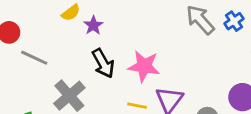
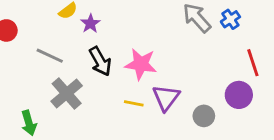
gray line: (34, 58) -> (50, 56), moved

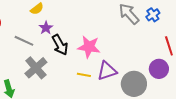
purple star: (90, 23) -> (46, 28), moved
purple triangle: (166, 98) -> (107, 71), turned 35
gray circle: (204, 116) -> (134, 84), size x1.6

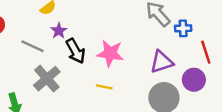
blue cross: (153, 15) -> (183, 28), moved, turned 32
purple triangle: (107, 71) -> (162, 62), moved

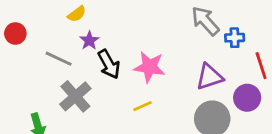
yellow line: (104, 87) -> (142, 106), turned -35

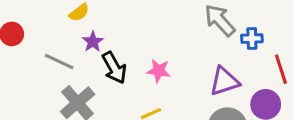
pink star: (149, 67) -> (159, 71), size x0.7

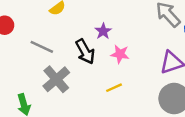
purple star: (93, 42) -> (103, 31), moved

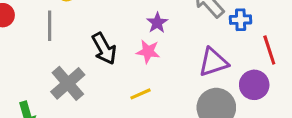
purple star: (103, 31) -> (157, 23), moved
gray line: (42, 47) -> (50, 26), moved, turned 65

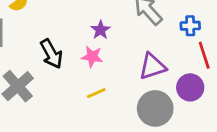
blue cross: (241, 20) -> (190, 26), moved
yellow line: (141, 94) -> (96, 93), moved

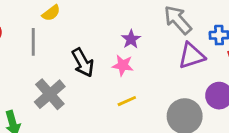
purple triangle: (152, 66) -> (192, 56), moved

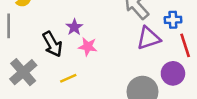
purple star: (131, 39) -> (74, 27), moved
yellow line: (127, 101) -> (68, 78), moved

